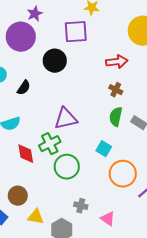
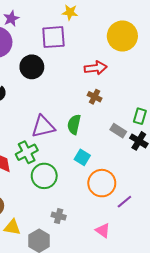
green semicircle: (116, 117) -> (74, 124), moved
pink triangle: (108, 219) -> (103, 230), moved

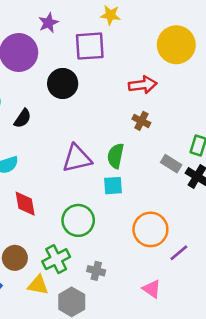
purple star: (11, 19) -> (48, 23), moved
green cross: (27, 152) -> (56, 259), moved
cyan square: (82, 157) -> (113, 186), moved, turned -35

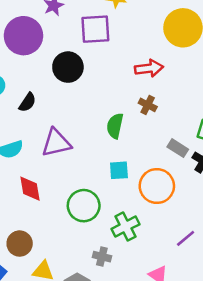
green semicircle: (116, 156) -> (115, 126), moved
purple triangle: (77, 158) -> (56, 143), moved
orange circle: (150, 229) -> (157, 186), moved
green cross: (56, 259) -> (125, 227), moved

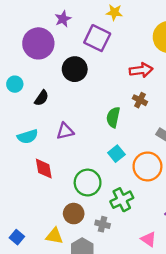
purple square: (95, 29) -> (97, 38), turned 30
purple triangle: (56, 143) -> (65, 131), size x0.7
cyan square: (119, 170) -> (116, 154), turned -35
brown circle: (20, 244) -> (74, 214), moved

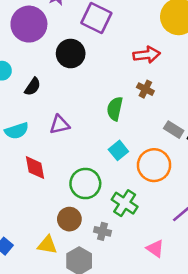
green cross: (122, 200) -> (125, 203), turned -30

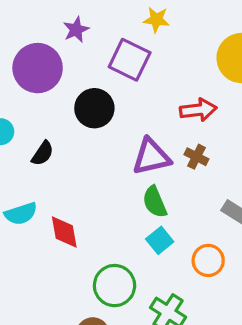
green semicircle: (115, 109) -> (155, 202), moved, turned -35
purple triangle: (60, 125) -> (151, 157), moved, size x1.4
orange circle: (154, 165) -> (208, 260), size x0.7
red diamond: (35, 168) -> (64, 232), moved

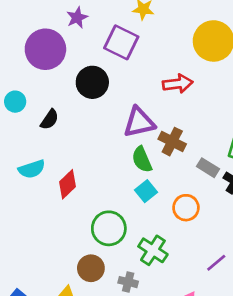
brown cross: (196, 157) -> (172, 142), moved, size x1.4
red diamond: (64, 232) -> (67, 184), turned 56

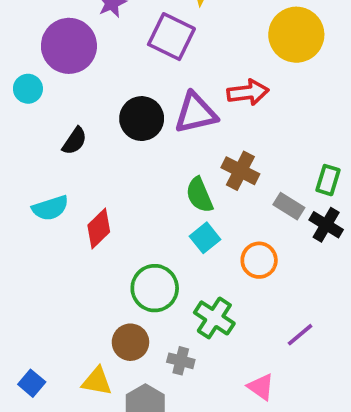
black circle: (92, 82) -> (142, 119), moved
cyan circle: (15, 102) -> (28, 89), moved
purple triangle: (139, 122) -> (196, 113), moved

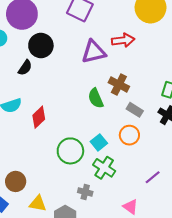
black circle: (142, 119) -> (41, 46), moved
gray rectangle: (289, 206) -> (135, 110), moved
cyan square: (205, 238) -> (99, 142), moved
brown circle: (130, 342) -> (16, 181), moved

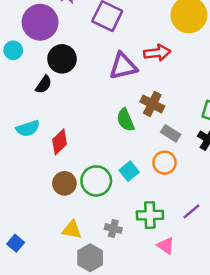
green cross: (104, 168) -> (150, 215), moved, turned -35
brown circle: (16, 181) -> (64, 183), moved
yellow triangle: (38, 204) -> (72, 230), moved

